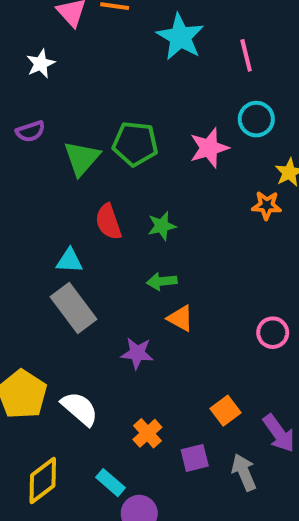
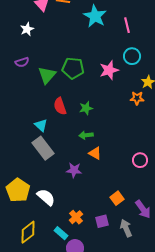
cyan triangle: (69, 261) -> (41, 125), turned 40
orange cross: (147, 433) -> (76, 217), moved

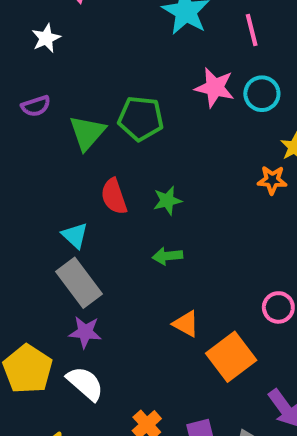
pink star: (109, 70) -> (215, 88), moved, turned 30
orange triangle: (95, 153) -> (186, 324), moved
purple star: (74, 170) -> (85, 332), moved
orange square: (117, 198) -> (231, 357), moved, size x1.6

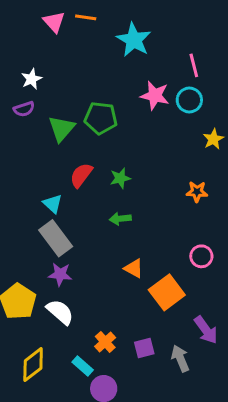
pink line: (252, 30) -> (194, 65), moved
white star: (46, 38) -> (32, 79), moved
orange star: (272, 180) -> (197, 192), moved
red semicircle: (114, 196) -> (81, 175), turned 56

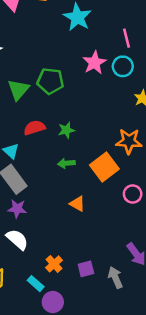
pink star: (155, 95) -> (95, 63), turned 30
red semicircle: (81, 175) -> (34, 128), turned 35
orange star: (197, 192) -> (129, 141), size x1.5
orange square: (167, 292) -> (104, 167), moved

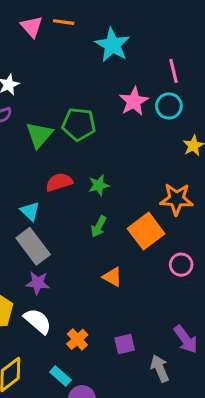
green arrow: (66, 163) -> (99, 226), turned -56
orange cross: (54, 264) -> (77, 339), moved
purple square: (86, 269) -> (125, 344), moved

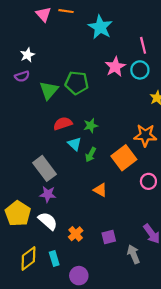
cyan triangle: (30, 211) -> (75, 144), moved
cyan rectangle: (61, 376) -> (54, 258), moved, turned 32

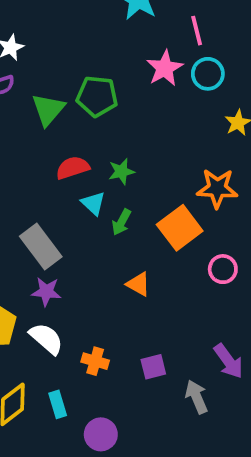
pink line: (143, 45) -> (197, 31), moved
orange cross: (76, 234) -> (95, 361), turned -32

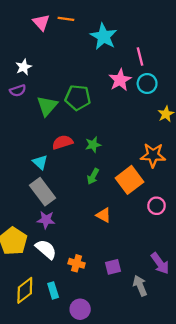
cyan triangle: (93, 203) -> (40, 162), moved

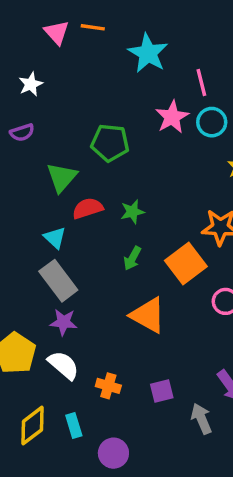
white star: (24, 67) -> (31, 84), moved
green triangle: (47, 106) -> (62, 177), moved
orange triangle: (104, 215) -> (148, 315), size x1.6

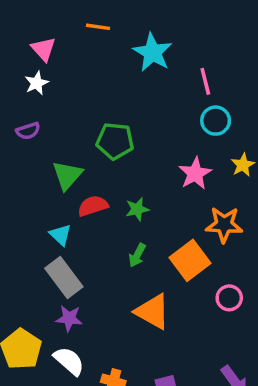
pink triangle: (57, 32) -> (43, 49), moved
pink star: (172, 117) -> (195, 173), moved

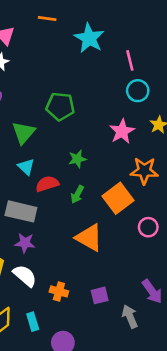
red semicircle: (93, 206) -> (47, 184), moved
cyan triangle: (60, 235) -> (26, 167), moved
gray rectangle: (64, 277) -> (21, 211), turned -40

